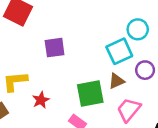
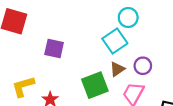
purple square: (55, 48) -> (54, 48), turned 30
purple circle: (145, 70) -> (143, 66), moved

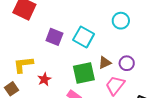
cyan square: (115, 41) -> (84, 37), moved, turned -35

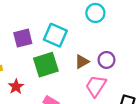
purple square: (54, 37) -> (23, 38), turned -30
green square: (84, 73) -> (46, 65), moved

